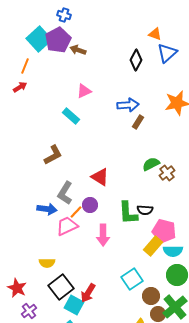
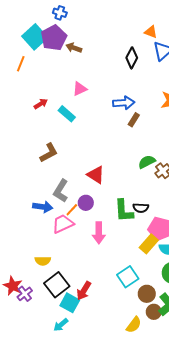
red arrow: (20, 87) -> (41, 104), moved
purple cross: (29, 311) -> (25, 294), moved

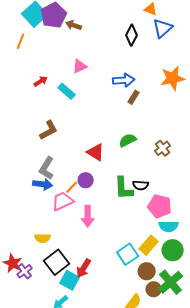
green semicircle: (147, 162) -> (128, 140), moved
gray L-shape: (61, 191) -> (47, 168), moved
pink arrow: (99, 233) -> (88, 216), moved
yellow rectangle: (149, 244) -> (149, 245), moved

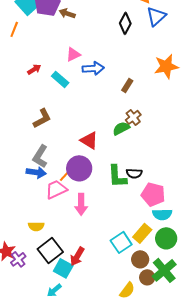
blue arrow: (124, 80) -> (93, 68), moved
brown cross: (163, 148) -> (133, 117), moved
purple circle: (86, 180) -> (79, 168), size x1.6

